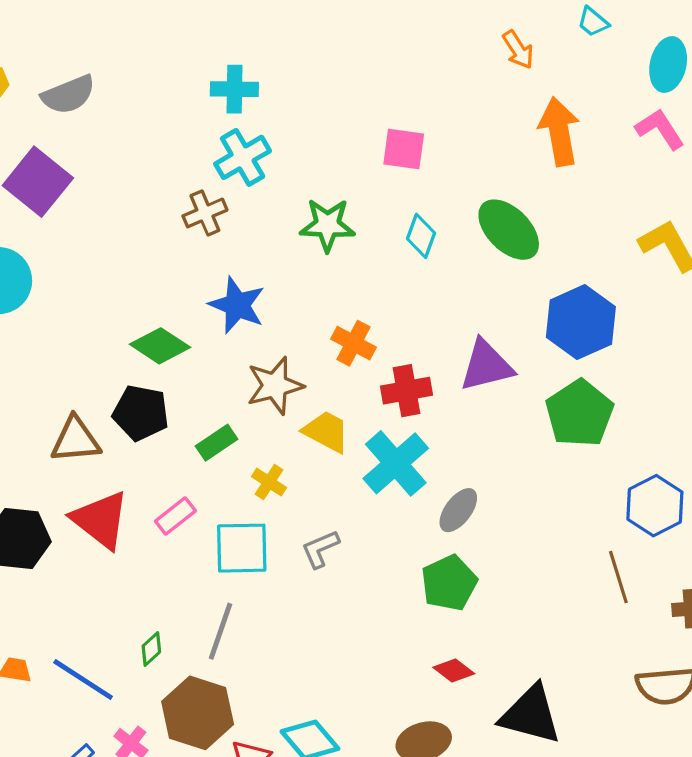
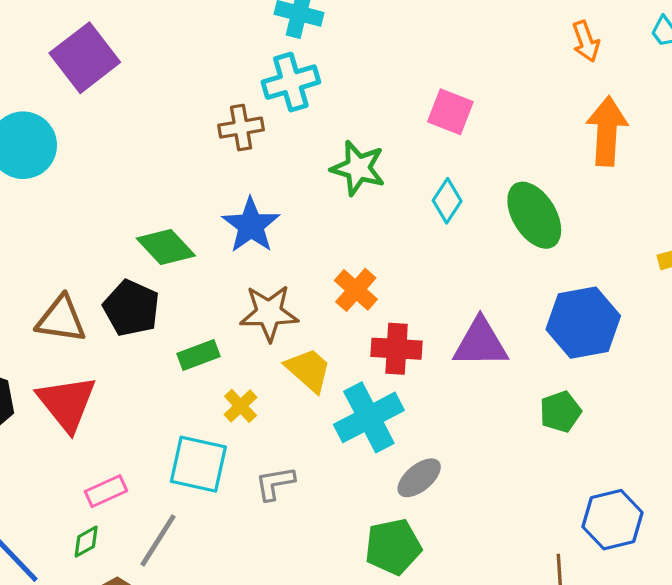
green pentagon: (579, 413) -> (560, 412), size x0.6
pink rectangle: (175, 516) -> (106, 491), moved

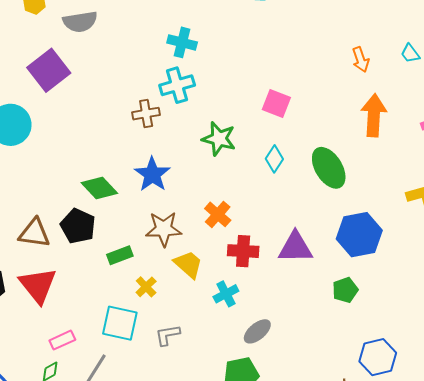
cyan cross: (369, 417) -> (226, 294), size x0.6

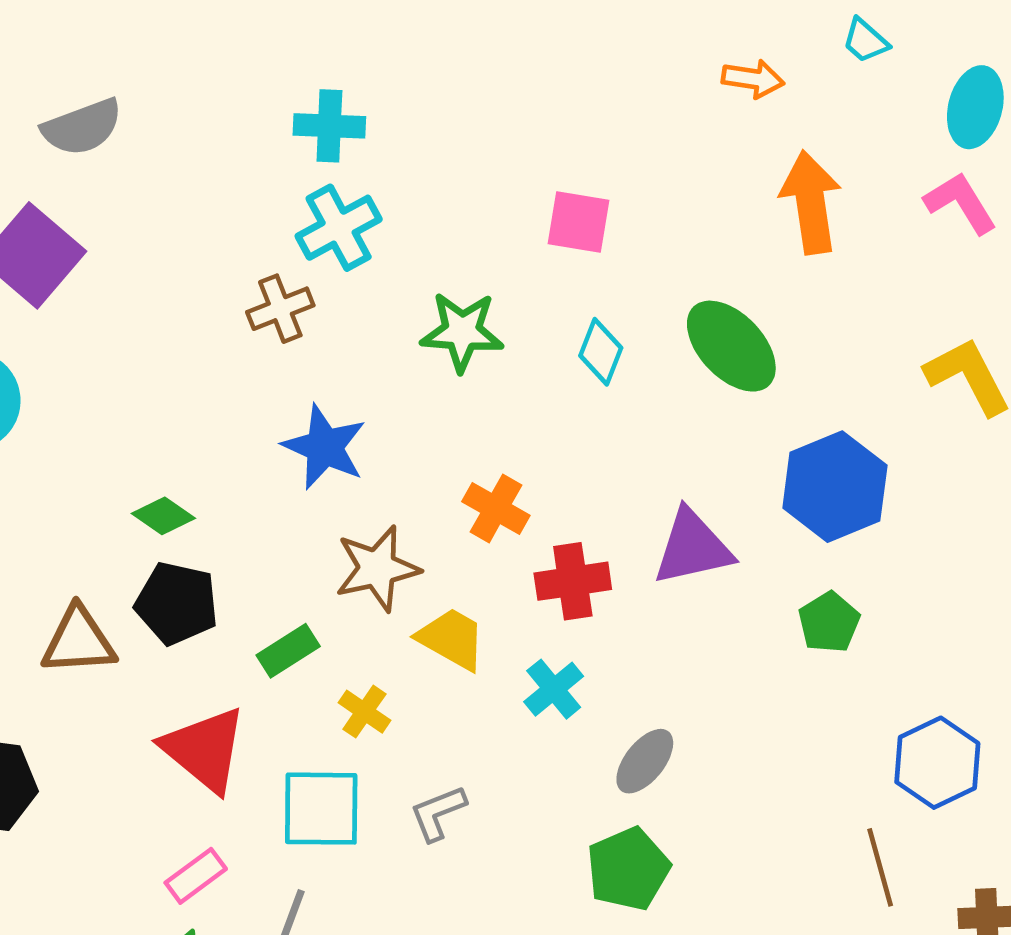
orange arrow: (361, 60) -> (753, 79), turned -50
green diamond: (99, 188) -> (163, 516), moved, size x0.7
red triangle: (38, 285) -> (204, 749), moved

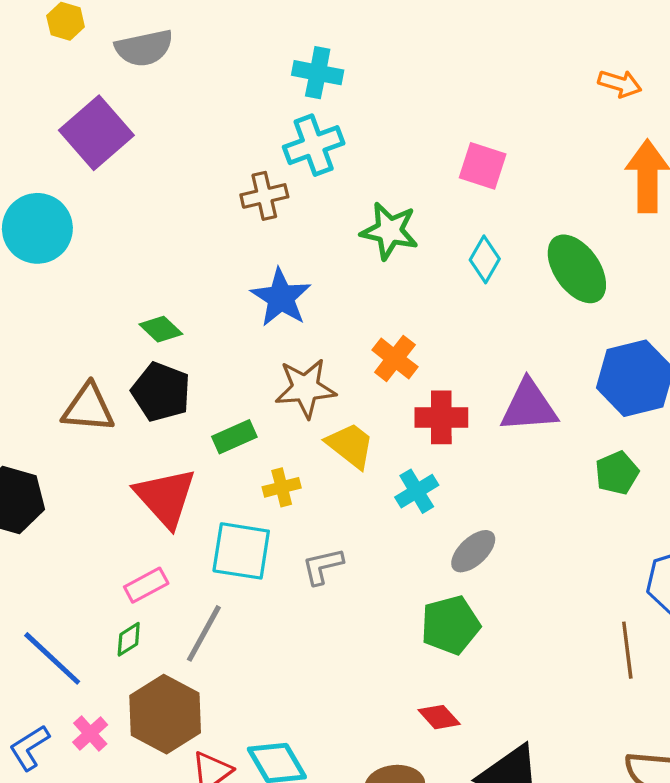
yellow cross: (364, 712) -> (282, 487), turned 33

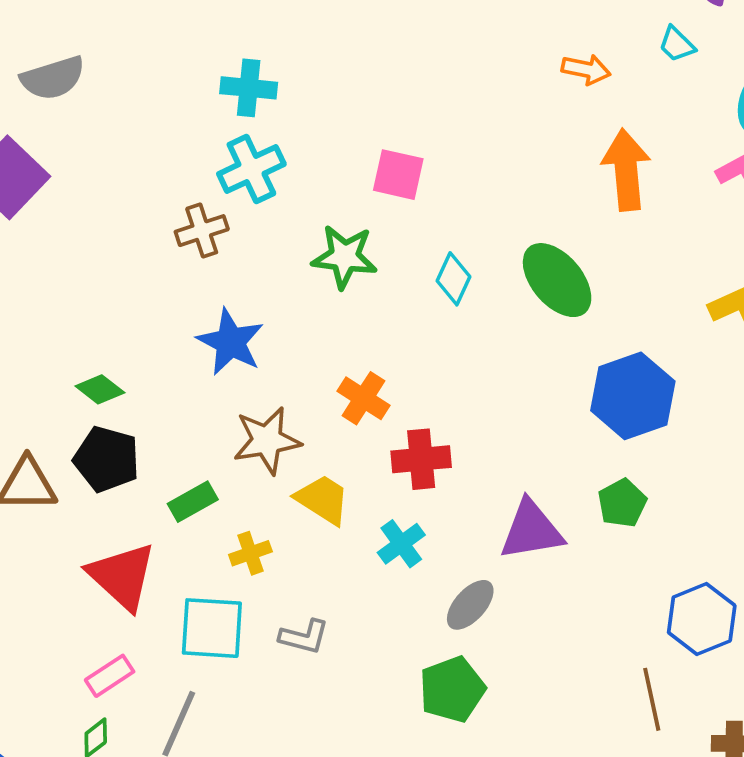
pink square: (483, 166) -> (398, 175), moved
purple triangle: (529, 406) -> (531, 530), moved
gray L-shape: (323, 566) -> (304, 637), turned -147

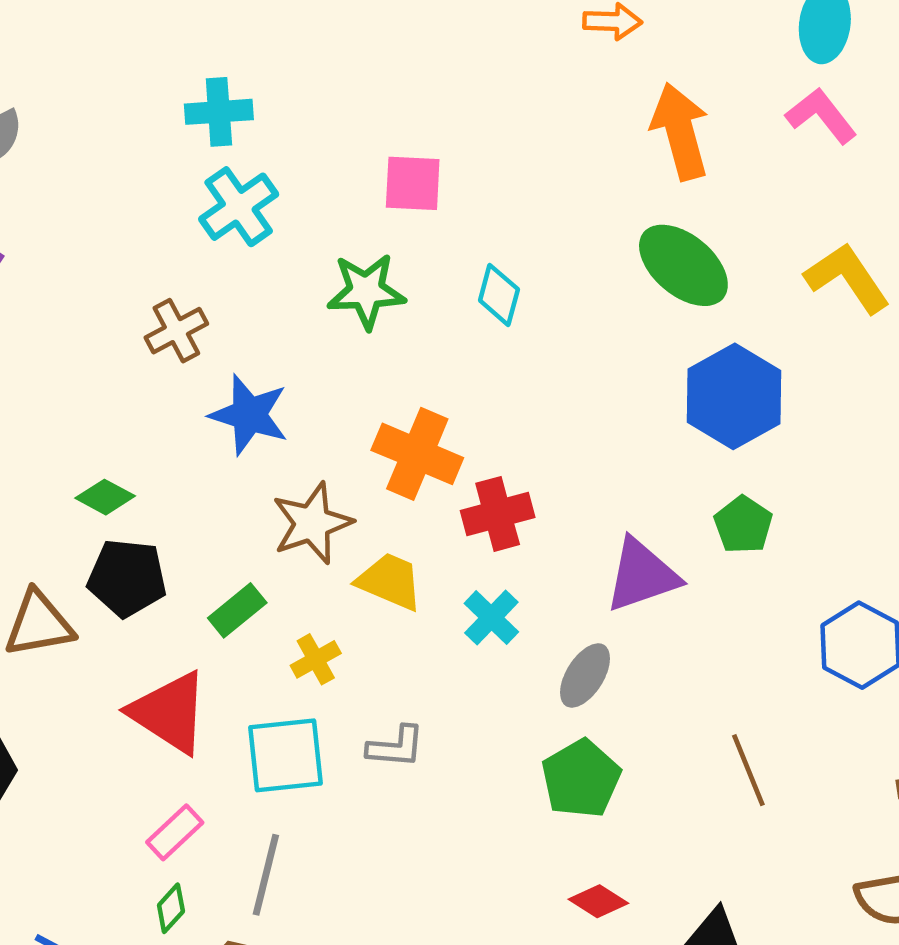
brown cross: (202, 231) -> (176, 331), moved
green ellipse: (557, 280) -> (683, 265), moved
orange cross: (363, 398) -> (417, 454), size x1.4
brown line: (652, 699) -> (748, 770), moved

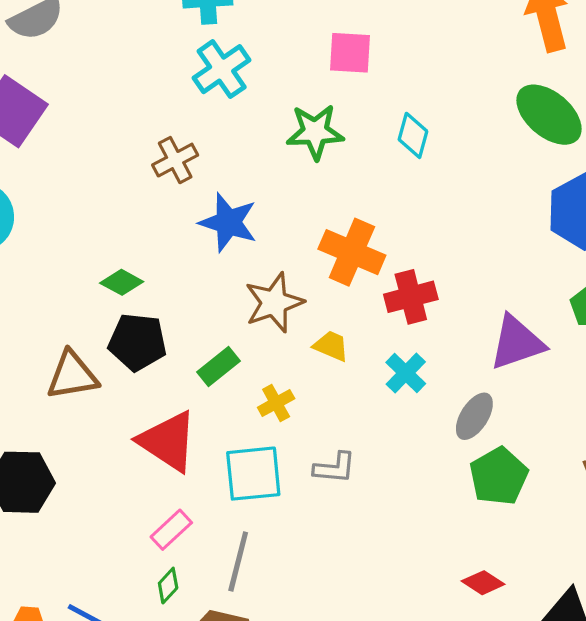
yellow trapezoid: (390, 581) -> (331, 346), size x0.7
green pentagon: (581, 779) -> (499, 476), moved

